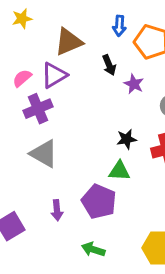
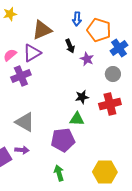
gray triangle: (44, 154) -> (25, 122), moved
purple pentagon: (99, 202) -> (63, 140), turned -30
purple arrow: (57, 210) -> (22, 150), moved, turned -80
green arrow: (93, 249) -> (59, 173), turned 56

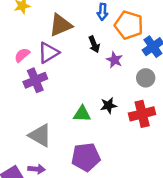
green triangle: (77, 119) -> (82, 114), moved

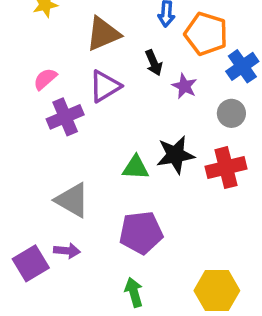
purple triangle: (49, 53) -> (105, 86), moved
black star: (108, 105) -> (175, 155), size x1.5

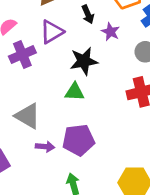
black star: (175, 155) -> (84, 61), moved
purple arrow: (67, 251) -> (45, 147), moved

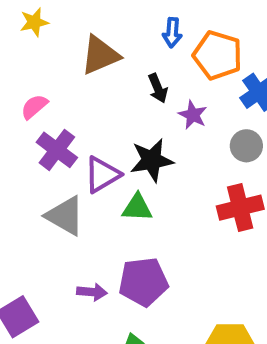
purple triangle: (52, 32) -> (102, 175), moved
purple cross: (22, 54) -> (57, 150), turned -30
gray triangle: (28, 116) -> (65, 216), moved

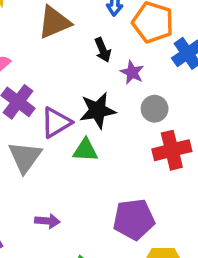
gray circle: (246, 146) -> (155, 109), moved
gray triangle: (65, 216) -> (25, 157), turned 36
purple pentagon: (143, 282) -> (134, 219), moved

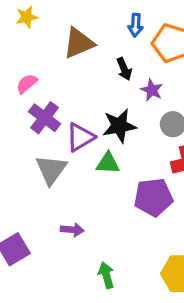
purple pentagon: (134, 219) -> (153, 197), moved

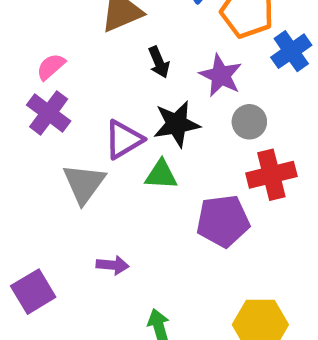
black arrow: (124, 69) -> (159, 62), moved
purple star: (152, 90) -> (221, 75), size x1.4
purple cross: (45, 118) -> (49, 113), moved

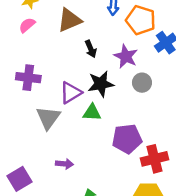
pink semicircle: (51, 67) -> (27, 25), moved
purple cross: (49, 113) -> (28, 78), turned -30
red cross: (271, 175) -> (154, 159), moved

